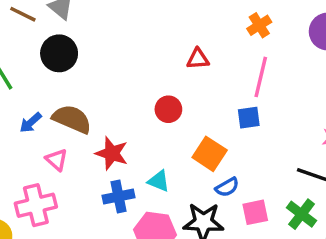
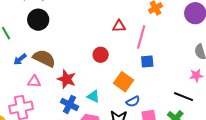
pink line: (261, 77) -> (141, 37), moved
pink triangle: (57, 160) -> (34, 82), turned -40
blue cross: (119, 197) -> (69, 104), turned 36

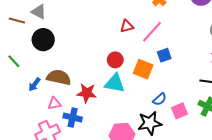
pink line: (141, 37) -> (152, 32), turned 40
orange square: (123, 82) -> (143, 69), moved
cyan triangle: (93, 96) -> (115, 83), moved, size x1.5
blue cross: (69, 104) -> (73, 117), moved

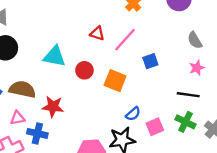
red triangle: (127, 26) -> (97, 33), turned 32
blue square: (164, 55) -> (150, 61), moved
cyan triangle: (115, 83) -> (54, 56), moved

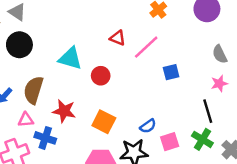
orange square: (115, 81) -> (104, 122), moved
brown semicircle: (22, 89) -> (33, 90), turned -90
black line: (188, 95) -> (208, 111), turned 60

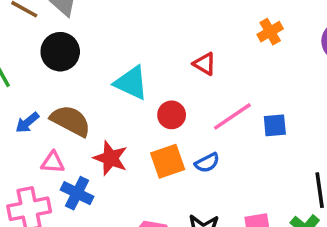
pink line: (146, 47) -> (232, 116), moved
brown semicircle: (33, 90) -> (71, 121), turned 92
orange square: (104, 122) -> (168, 161), moved, turned 35
blue semicircle: (148, 126) -> (207, 163), moved

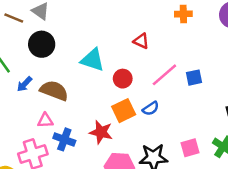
orange cross: (270, 32) -> (183, 14), turned 35
blue arrow: (27, 123) -> (24, 84), moved
red star: (110, 158) -> (101, 132), moved

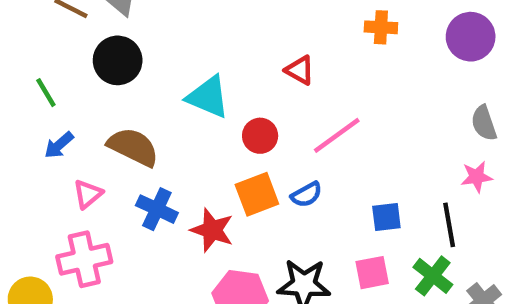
blue square: (194, 78) -> (386, 217), moved
blue arrow: (24, 84) -> (59, 145), moved
pink triangle: (45, 120) -> (88, 194), moved, turned -42
blue cross: (64, 139) -> (157, 209), moved

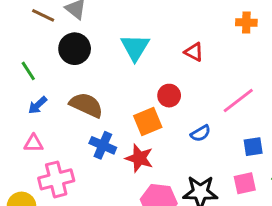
cyan triangle: (208, 97) -> (135, 47), moved, turned 40
pink line: (337, 135) -> (238, 100), moved
pink triangle: (88, 194) -> (34, 143), moved, turned 42
orange square: (257, 194) -> (148, 121), moved

